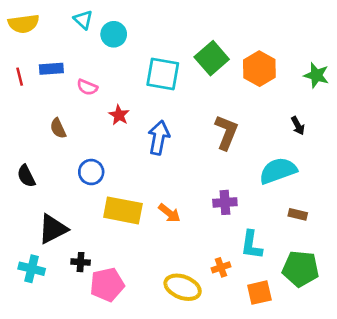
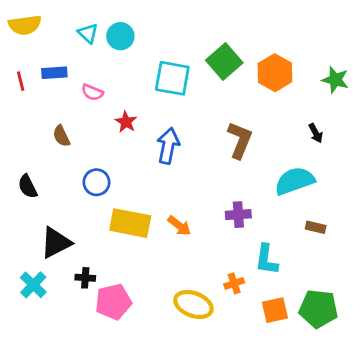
cyan triangle: (83, 20) -> (88, 33), moved
cyan cross: (32, 269) -> (33, 285), turned 30
green pentagon: (300, 269) -> (318, 309), moved

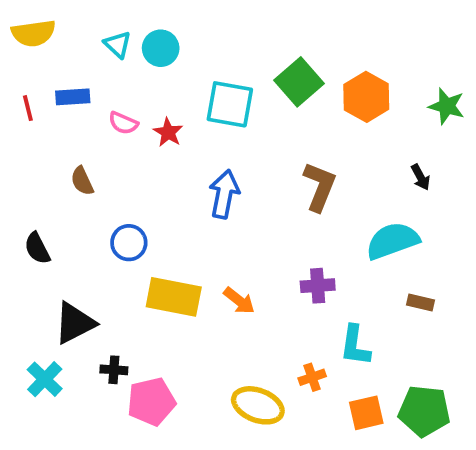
red star: (126, 122) -> (168, 132), moved

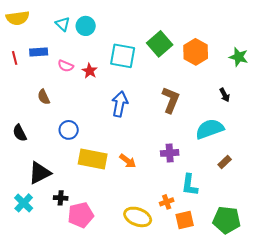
brown rectangle: (421, 302) -> (225, 162), turned -56
orange square: (366, 413) -> (185, 220), moved

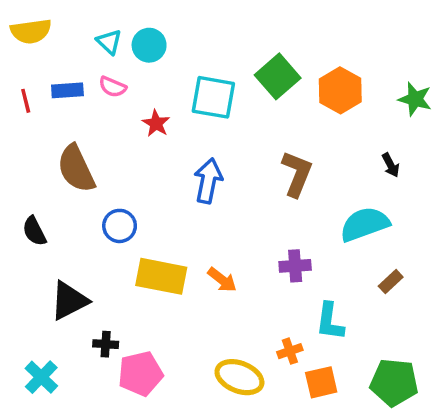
pink semicircle: (66, 66) -> (113, 87), moved
brown semicircle: (44, 97) -> (76, 169), size x1.8
cyan cross: (24, 203) -> (41, 377), moved

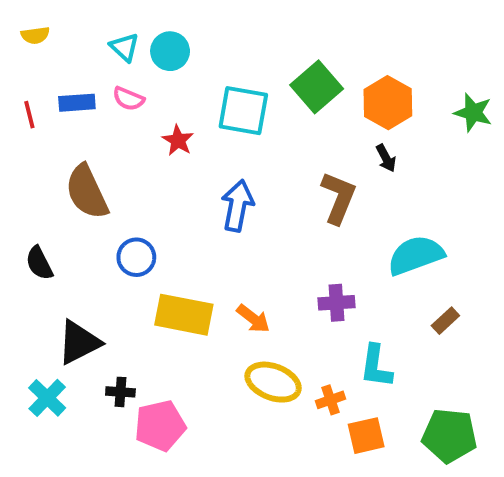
yellow semicircle: (31, 31) -> (35, 35), size x0.6
black arrow: (391, 165) -> (386, 158), moved
cyan cross: (41, 377) -> (47, 398), moved
yellow ellipse: (239, 377) -> (273, 382), moved

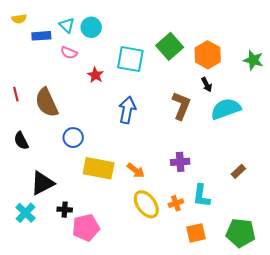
blue rectangle: (77, 103) -> (41, 36), moved
red line: (29, 115) -> (16, 94), moved
cyan semicircle: (416, 255) -> (226, 109), moved
yellow ellipse: (273, 382) -> (146, 204), turned 32
orange cross: (330, 400) -> (176, 203), moved

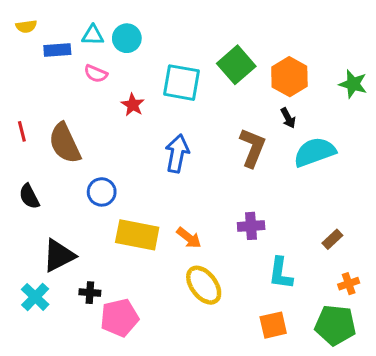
cyan triangle: (67, 25) -> (93, 35), turned -42
orange cross: (176, 203) -> (349, 284), moved

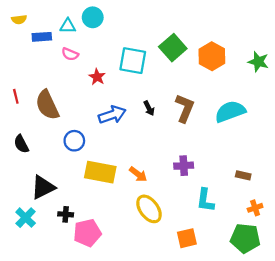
cyan circle: (127, 38) -> (93, 17), moved
black arrow: (288, 118) -> (149, 108), moved
blue arrow: (177, 154) -> (112, 115), moved, turned 60
brown rectangle: (332, 239) -> (243, 175), turned 56
orange square: (273, 325) -> (187, 238), moved

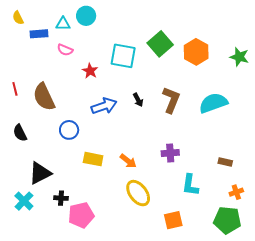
yellow semicircle: (19, 19) -> (18, 18), turned 72
yellow rectangle: (100, 172) -> (93, 159), size x0.7

